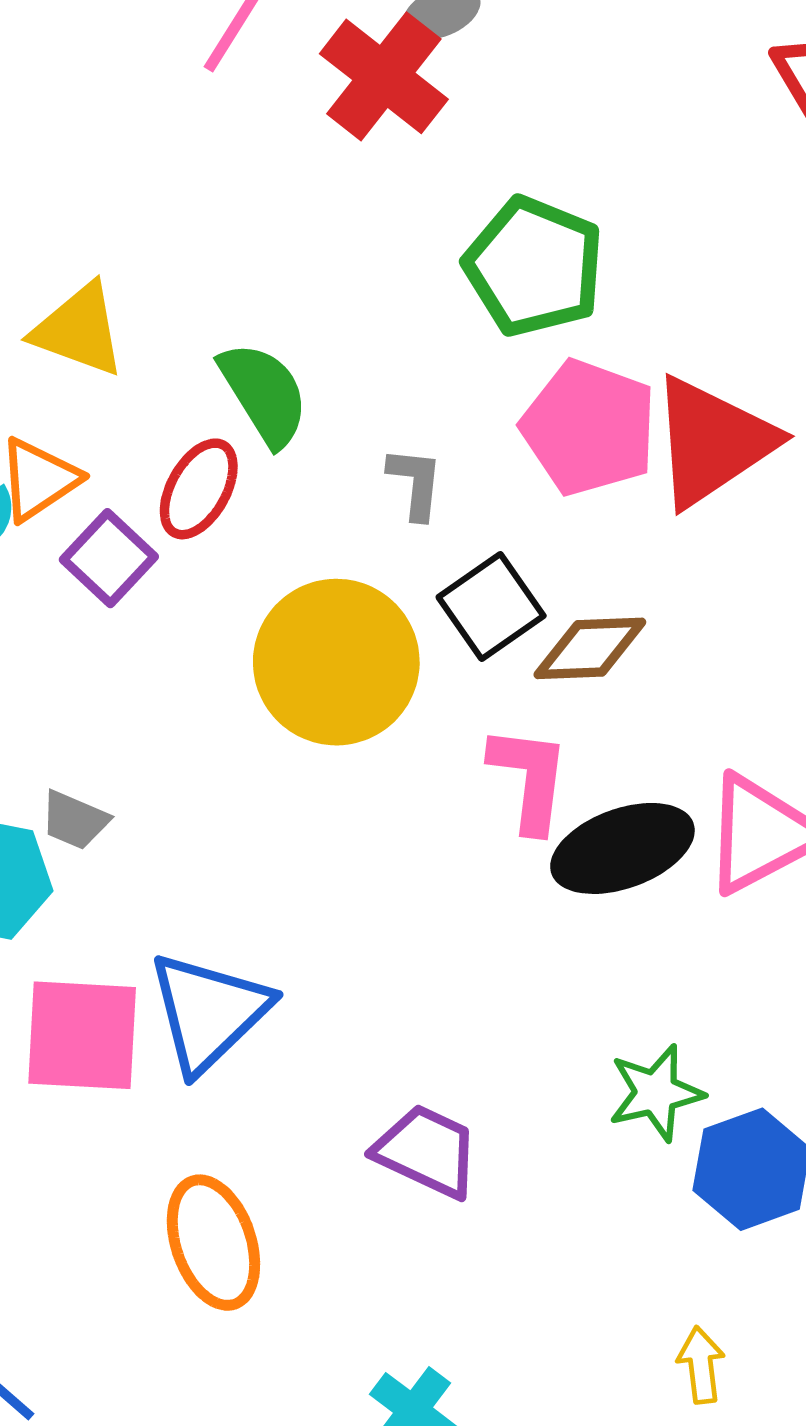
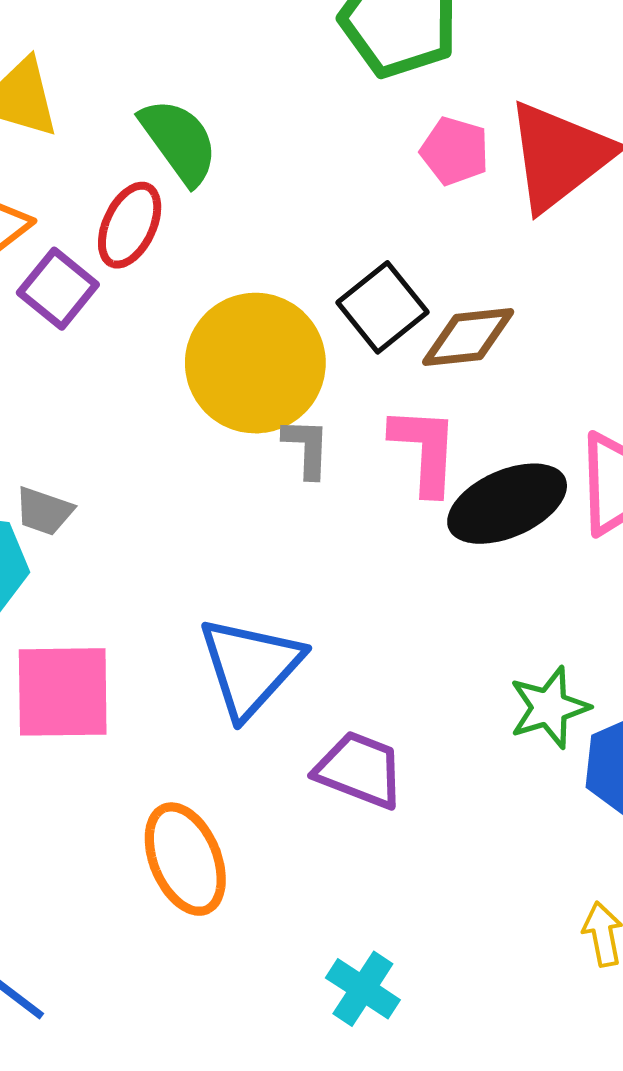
pink pentagon: (589, 428) -> (455, 151), size x0.6
gray L-shape: (415, 483) -> (307, 448), moved
blue triangle: (209, 1012) -> (250, 667), moved

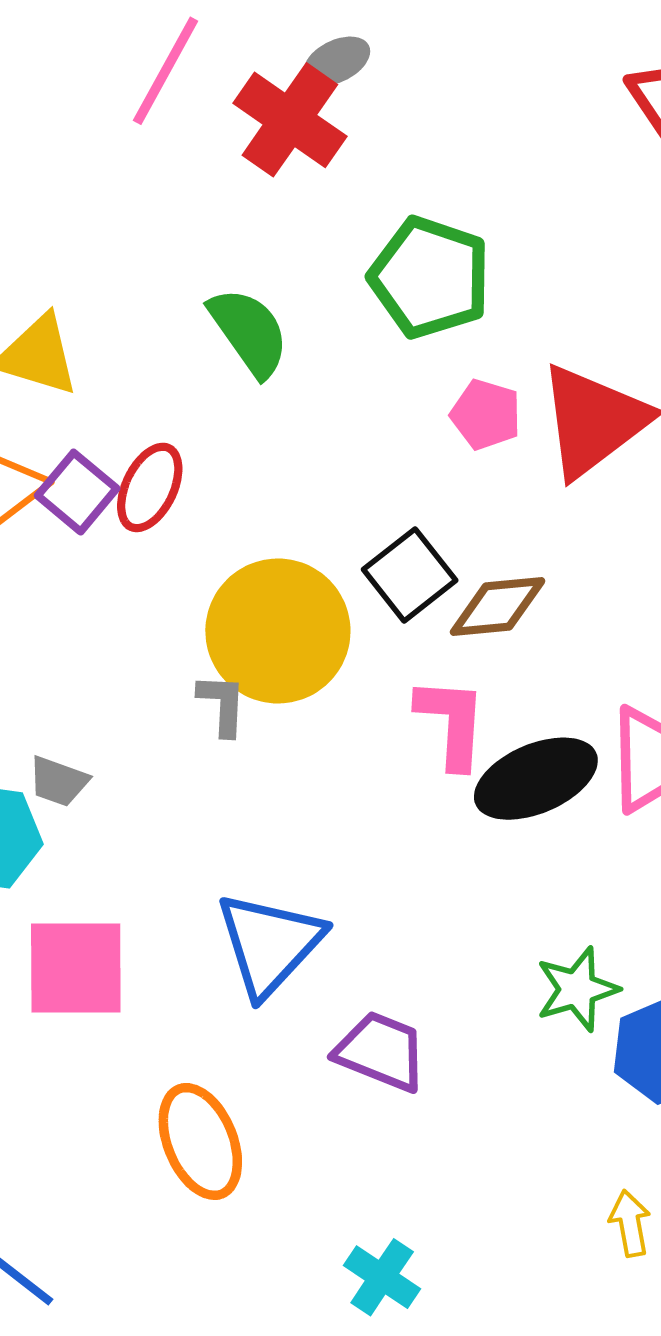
green semicircle: (179, 141) -> (249, 332), moved
purple square: (58, 289) -> (77, 492), moved
gray L-shape: (307, 448) -> (222, 704), moved

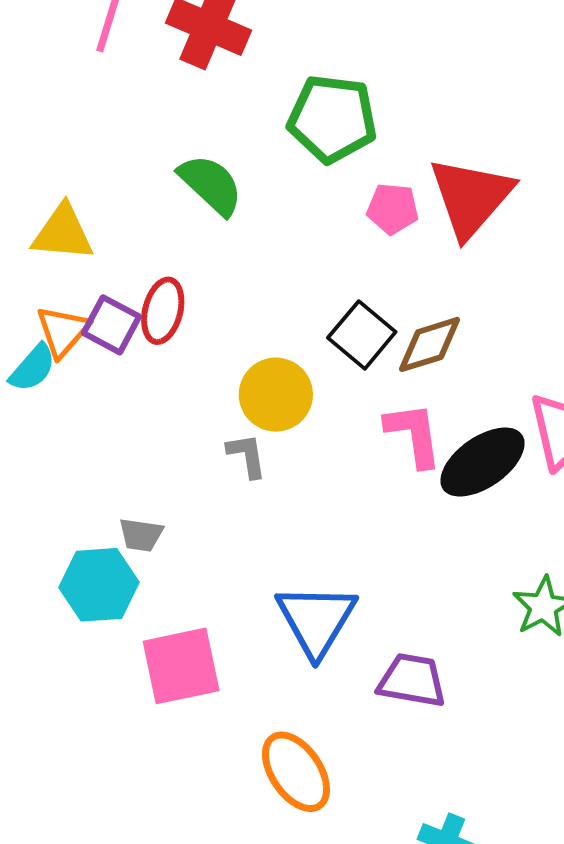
yellow circle: (278, 631) -> (276, 395), size x0.7

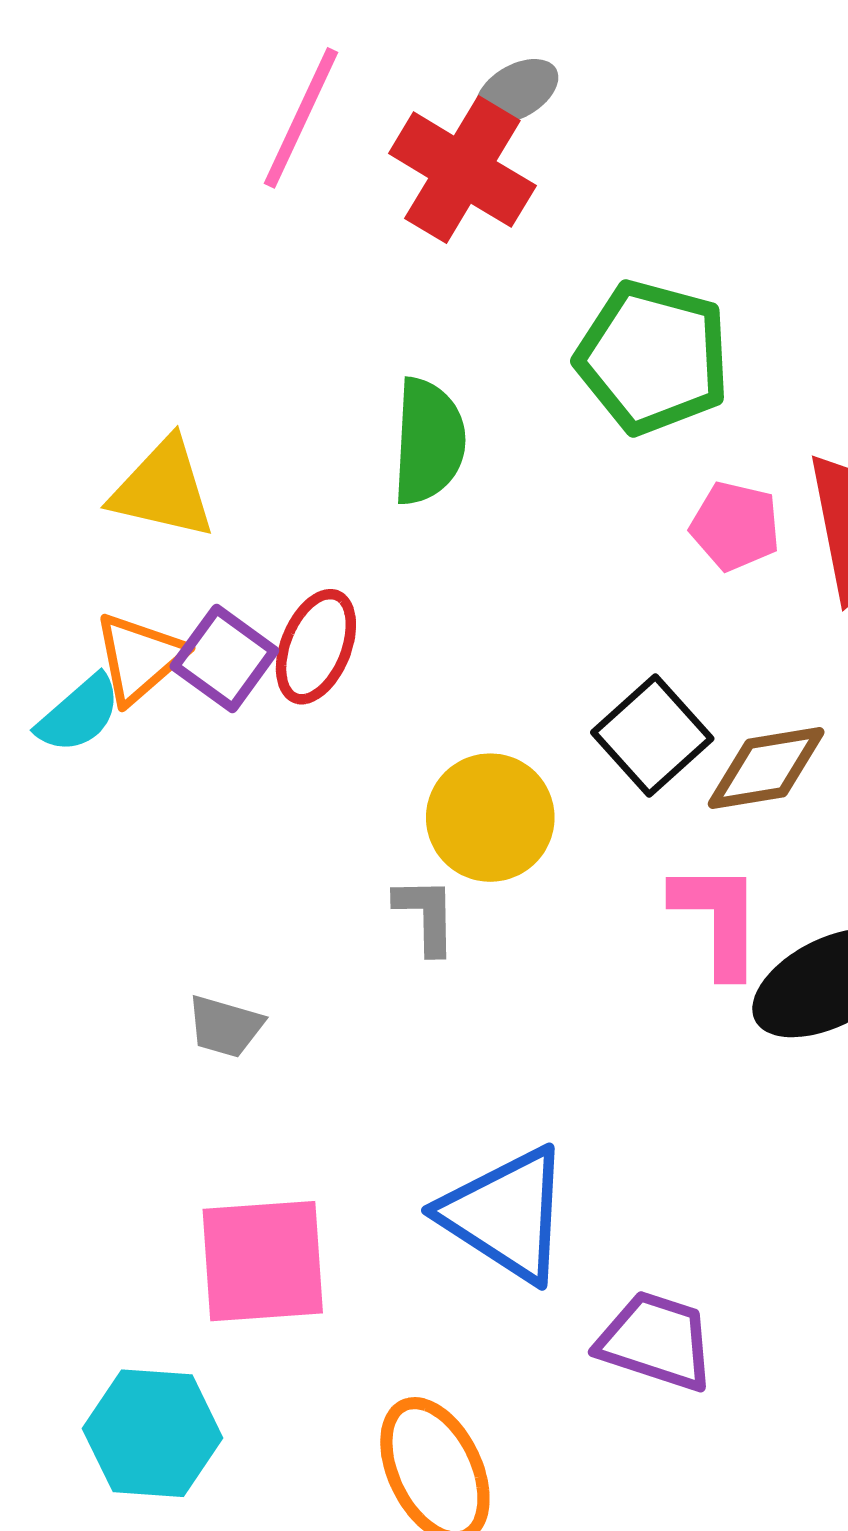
green semicircle: (211, 185) -> (429, 441), turned 42
cyan hexagon: (99, 585) -> (153, 1433), moved
blue triangle: (316, 620) -> (506, 1214), turned -36

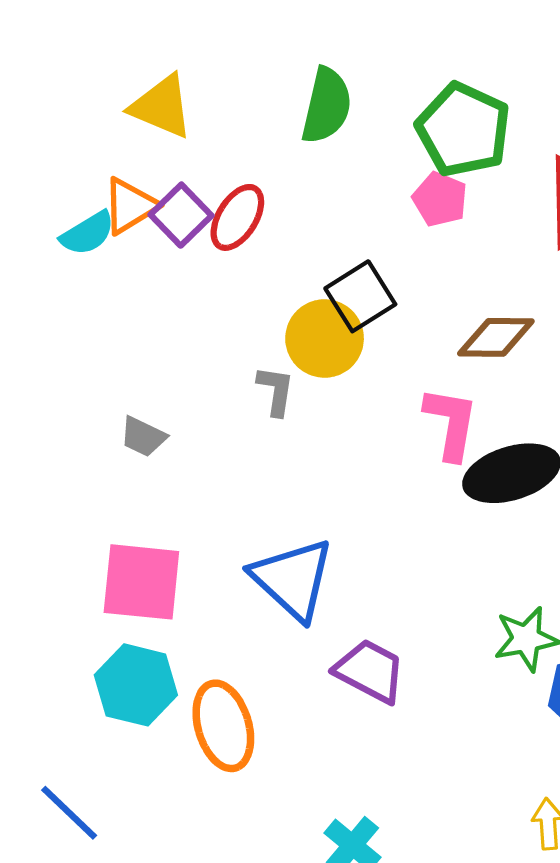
green pentagon: (653, 357) -> (463, 130), moved
pink pentagon: (735, 526) -> (440, 199), moved
black square: (652, 736) -> (360, 296), moved
cyan hexagon: (153, 1433) -> (136, 685), moved

